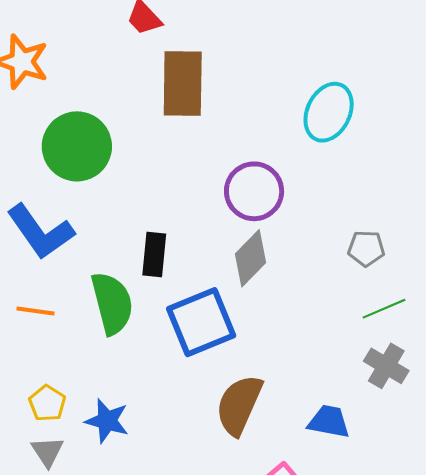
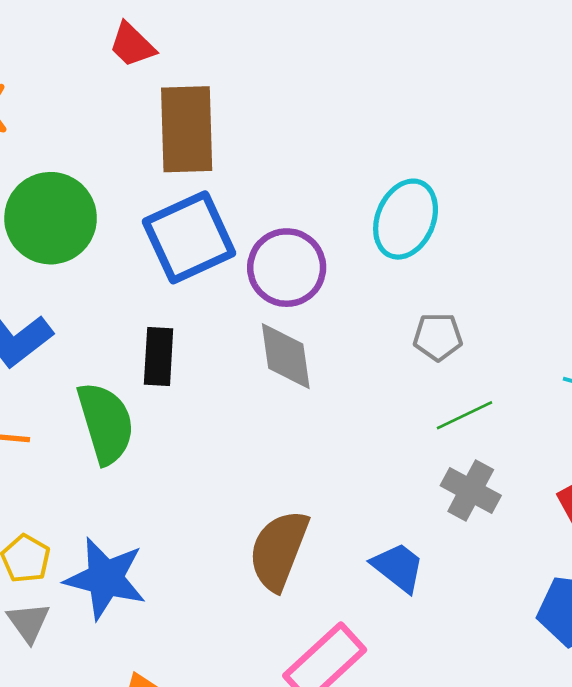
cyan ellipse: (329, 112) -> (406, 219), moved
gray diamond: (250, 258) -> (286, 356), turned -50
blue square: (201, 322) -> (189, 237), moved
blue star: (107, 421) -> (105, 578), size x1.4
blue trapezoid: (329, 422) -> (398, 567), turned 30

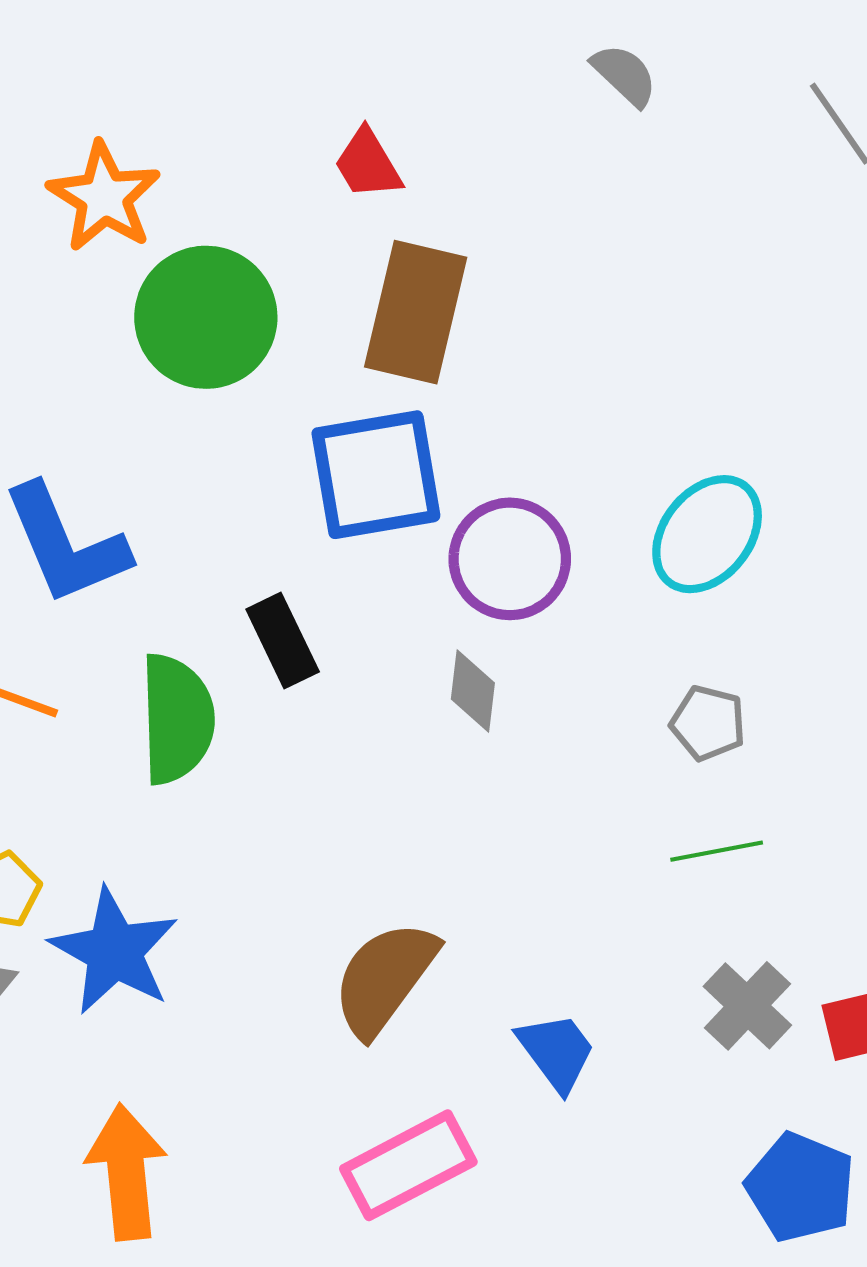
green circle: (51, 218) -> (206, 317), moved
black rectangle: (159, 356) -> (283, 640), turned -44
gray diamond: (286, 356) -> (473, 691), size x0.7
gray cross: (471, 491) -> (747, 1006), moved

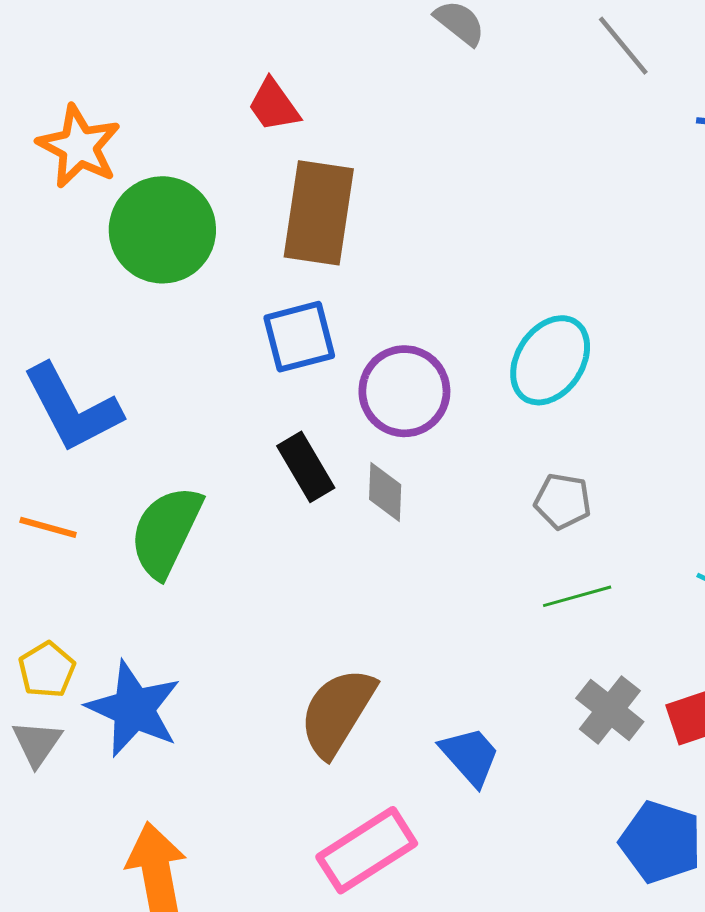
blue square: (376, 475) -> (299, 337), size x0.7
black rectangle: (283, 640) -> (306, 467), moved
green semicircle: (177, 719) -> (166, 532), turned -148

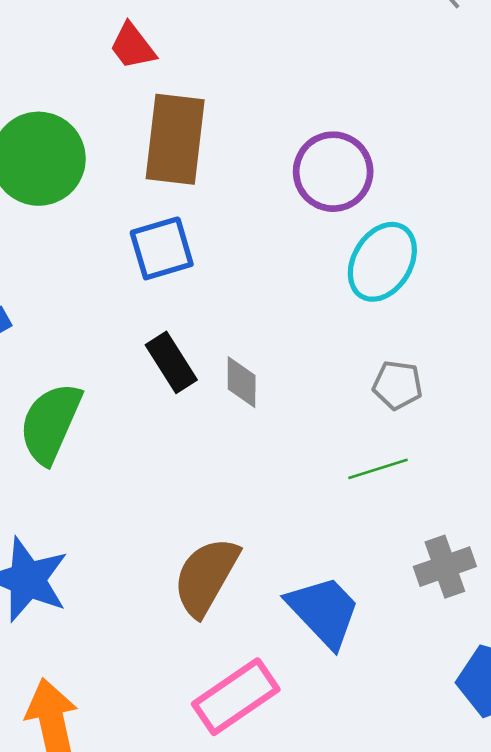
purple circle: (404, 391) -> (333, 172), moved
green line: (577, 596) -> (378, 469), moved
gray cross: (610, 710) -> (445, 567), turned 34
blue trapezoid: (470, 756) -> (324, 611), size x1.4

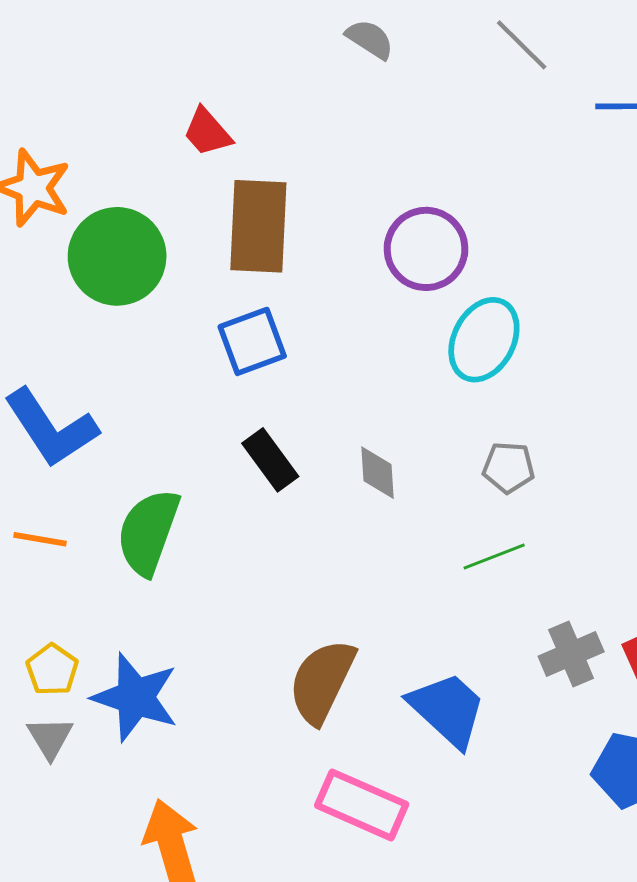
gray diamond: (242, 382) -> (377, 473), moved
pink rectangle: (236, 697) -> (362, 805), turned 62

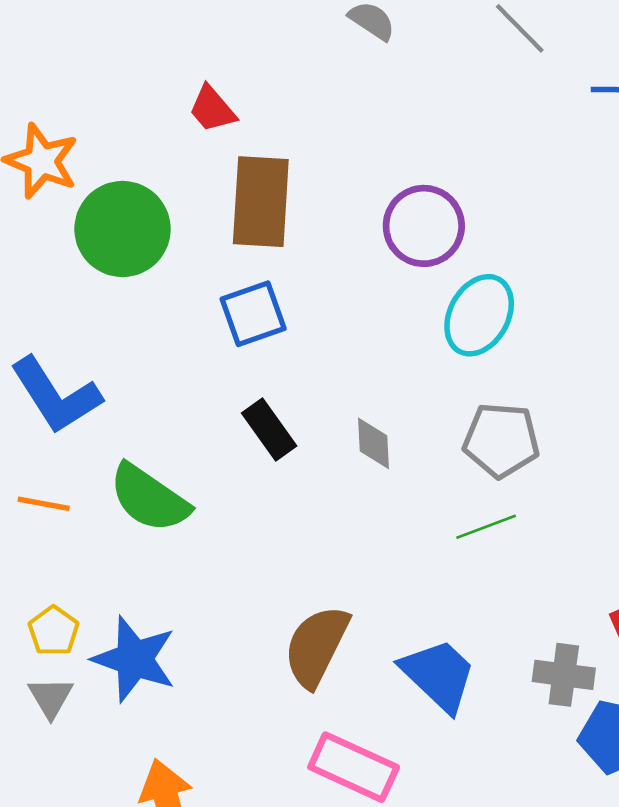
gray pentagon: (509, 468) -> (501, 440), size x1.5
green semicircle: (148, 532) -> (149, 498), turned -76
gray cross: (571, 654) -> (564, 675), moved, turned 30

